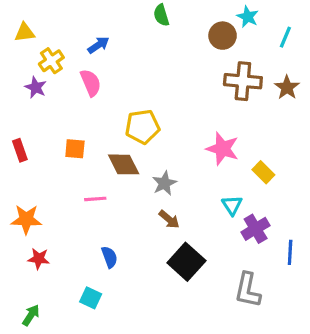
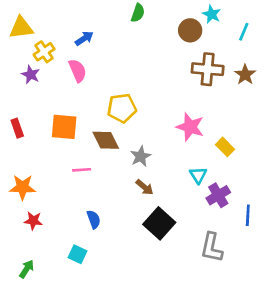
green semicircle: (161, 15) -> (138, 13), turned -144
yellow triangle: (25, 32) -> (21, 28), size x1.4
orange square: (75, 149) -> (64, 127), size x1.5

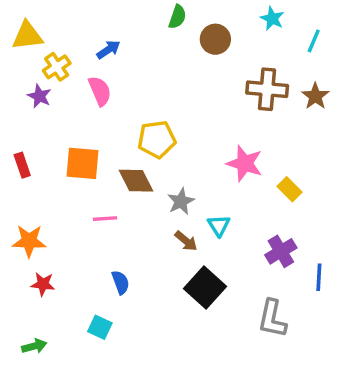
brown circle: (190, 30) -> (215, 39), moved
cyan triangle: (198, 175) -> (219, 225), moved
green arrow: (27, 269) -> (34, 346), turned 42

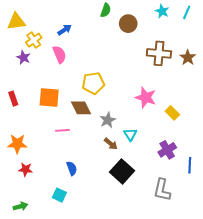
cyan line: (314, 41) -> (187, 12), moved

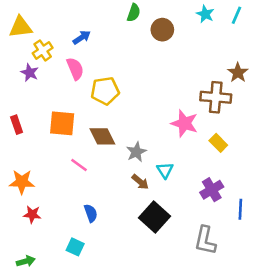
brown cross: (159, 53) -> (216, 97), moved
yellow pentagon: (93, 83) -> (105, 91), moved
pink line: (62, 130) -> (79, 165), turned 40

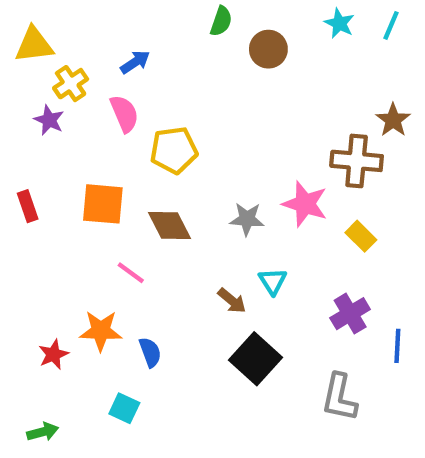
gray star: (136, 152) -> (247, 219), moved, turned 30
orange star: (22, 182) -> (101, 331), moved
red star: (32, 214) -> (53, 354), turned -30

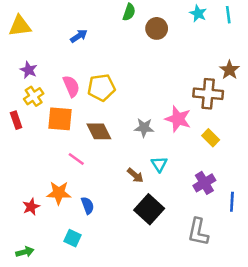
cyan line: (391, 25) -> (228, 15), turned -30
yellow cross: (71, 84) -> (34, 96), moved
pink semicircle: (124, 114) -> (71, 86), moved

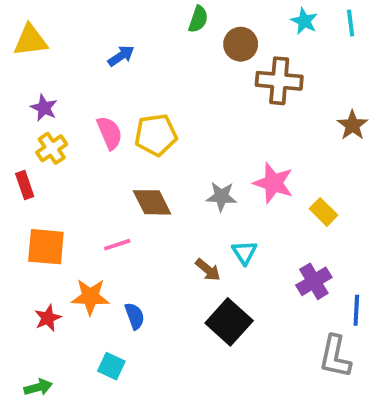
brown star: (229, 70) -> (352, 125), moved
brown cross: (208, 94) -> (279, 81), moved
orange square: (60, 119) -> (46, 247), moved
pink line: (76, 159) -> (117, 245), turned -54
gray L-shape: (198, 232) -> (335, 357), moved

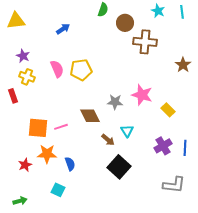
yellow cross: (52, 148) -> (27, 77), turned -35
brown diamond: (152, 202) -> (90, 116), moved
orange square: (46, 247) -> (38, 128), moved
blue line: (356, 310) -> (185, 148), moved
gray L-shape: (335, 357) -> (174, 185), turned -95

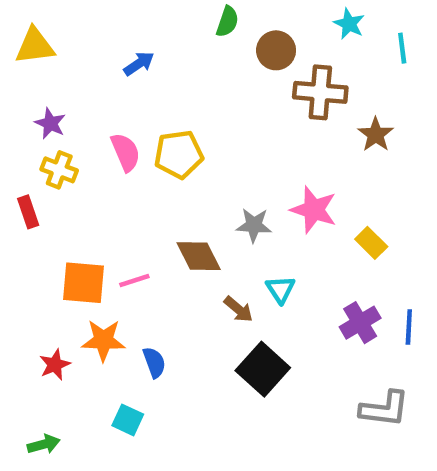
cyan line: (182, 12) -> (402, 48), moved
brown star: (183, 65) -> (376, 134), moved

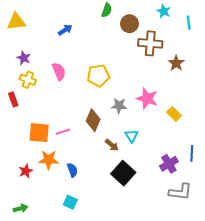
yellow pentagon: (179, 154) -> (98, 76), moved
brown diamond: (199, 256) -> (93, 120), turned 50
purple cross: (360, 323) -> (169, 164), moved
cyan square: (128, 420) -> (70, 202), moved

